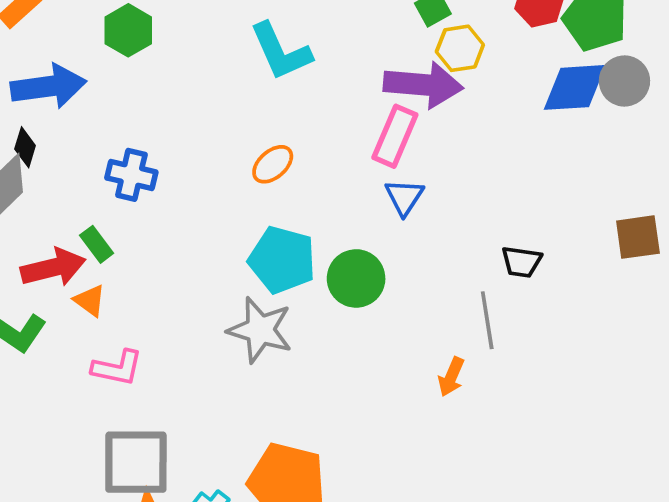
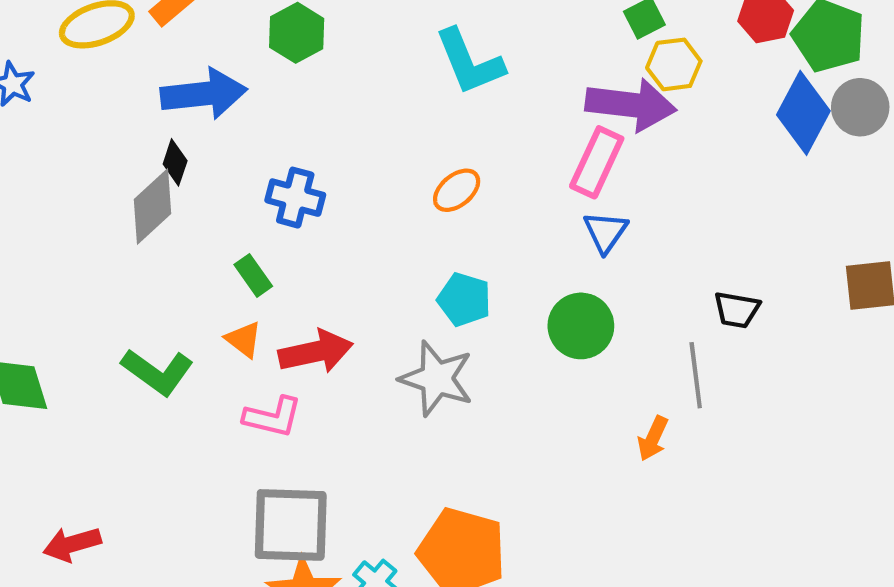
blue diamond: (575, 87) -> (803, 113), turned -60
cyan pentagon: (282, 260) -> (464, 299), size x0.7
red arrow: (53, 268) -> (316, 352), moved
green circle: (356, 278) -> (581, 326), moved

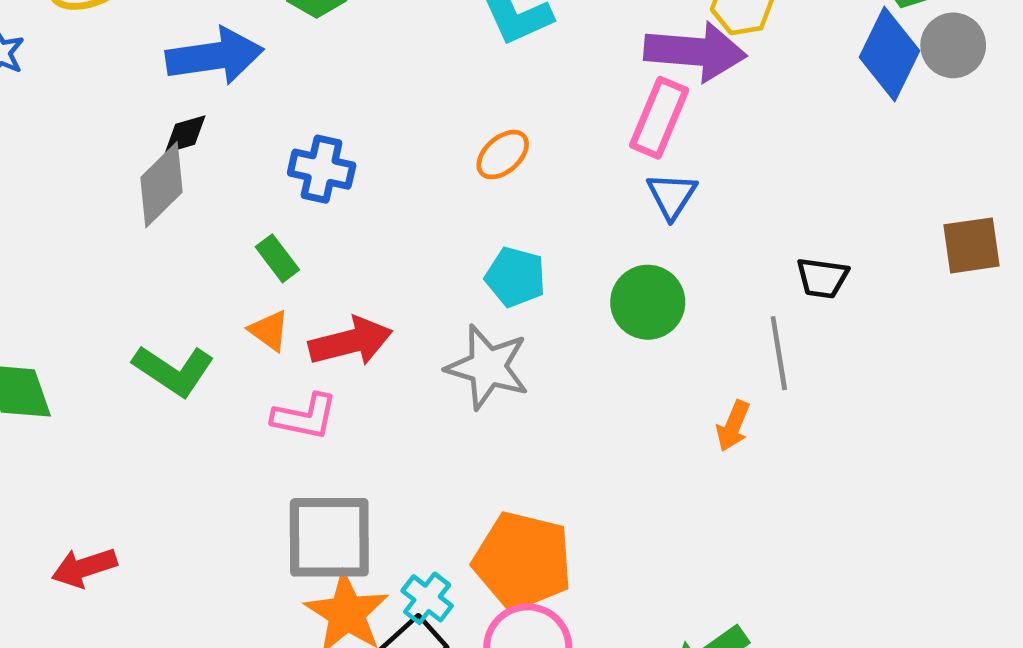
black diamond: (175, 162) -> (185, 134), turned 57

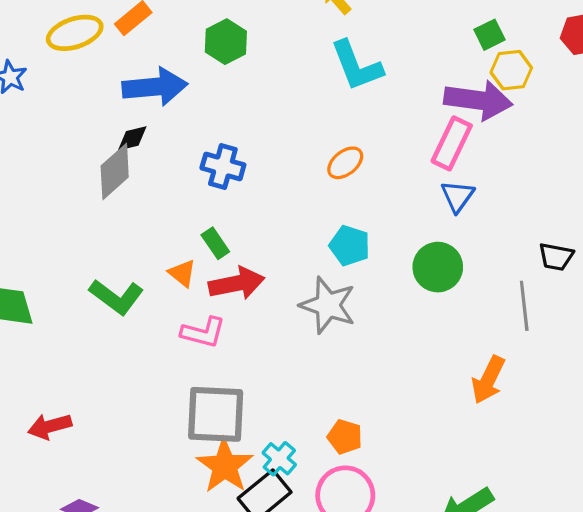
green rectangle: (277, 258) -> (215, 243), moved
orange arrow: (733, 426) -> (488, 380), moved, size x1.4
orange pentagon: (523, 561) -> (345, 437), size x0.5

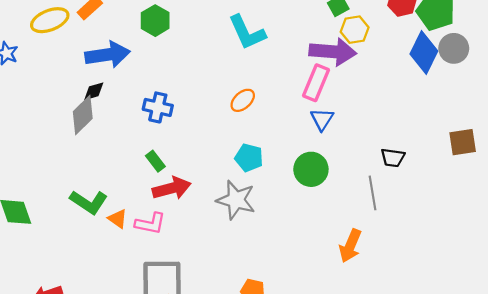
orange triangle: (182, 273) -> (118, 219), moved

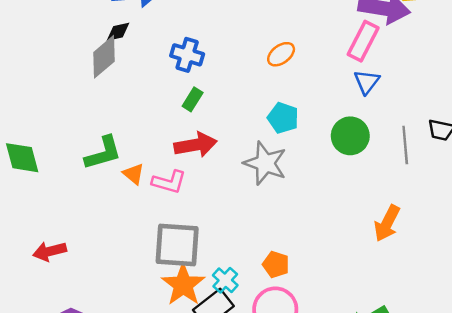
green rectangle: (155, 161) -> (193, 99), moved, turned 65
gray line: (372, 193) -> (405, 145), moved
green L-shape: (89, 202) -> (103, 153), turned -54

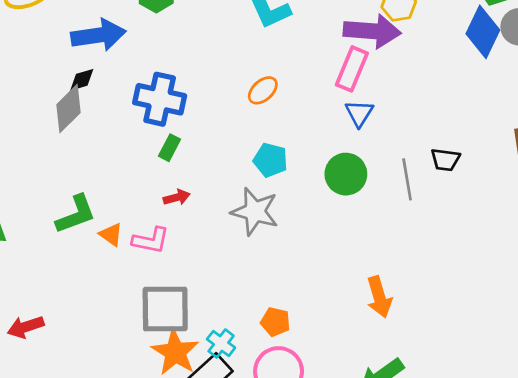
blue cross: (187, 55) -> (160, 99), size x1.4
red arrow: (196, 145) -> (177, 197), size x0.6
orange arrow: (387, 223) -> (379, 297), moved, turned -39

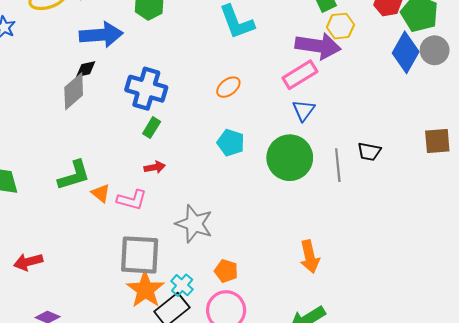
pink rectangle: (352, 69) -> (300, 75), turned 32
green circle: (346, 174) -> (290, 158), size x1.4
gray star: (255, 211) -> (194, 224), moved

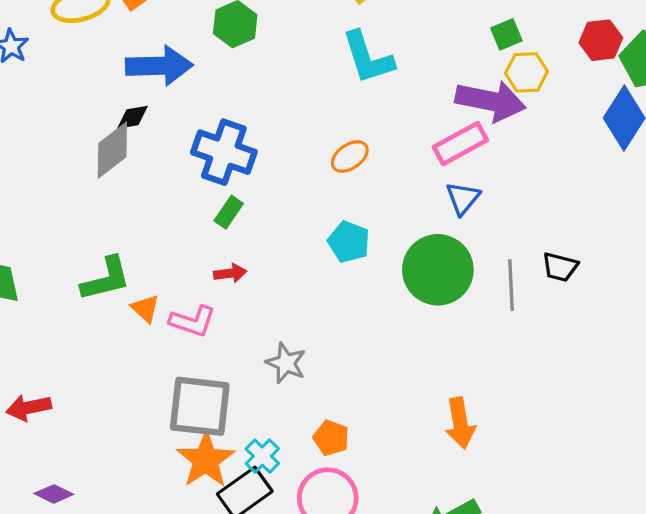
gray star: (194, 224) -> (286, 363), size x0.7

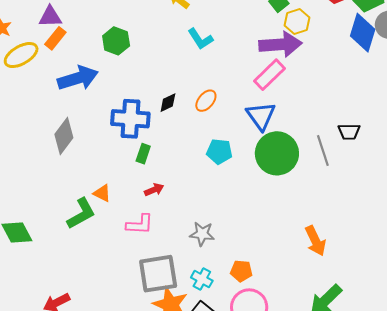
cyan L-shape: (368, 58) -> (200, 39), size x0.7
black diamond: (133, 117) -> (168, 103), moved
blue triangle: (463, 198) -> (261, 116), moved, size x1.4
orange triangle: (145, 308) -> (102, 193), moved
cyan cross: (262, 456) -> (202, 279), moved

